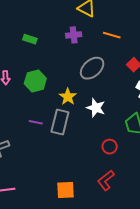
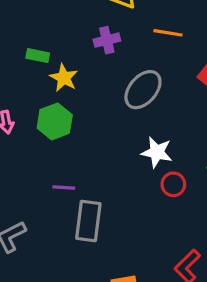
yellow star: (68, 97) -> (64, 78), moved
gray rectangle: (60, 122) -> (88, 221), moved
red circle: (110, 147) -> (173, 184), moved

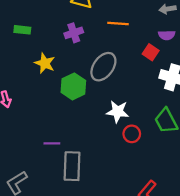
green rectangle: (38, 56) -> (22, 30), moved
green hexagon: (55, 121) -> (73, 86), moved

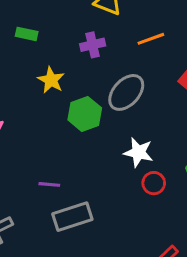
orange line: (118, 24) -> (151, 39), turned -30
gray rectangle: (72, 166) -> (72, 217), turned 64

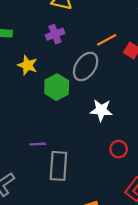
orange line: (151, 39) -> (107, 40), moved
red circle: (154, 183) -> (119, 149), moved
gray rectangle: (72, 217) -> (58, 166), turned -60

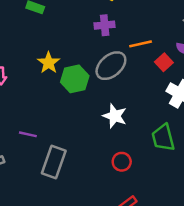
purple cross: (55, 34) -> (105, 25), moved
yellow star: (28, 65) -> (49, 63), moved
purple line: (38, 144) -> (28, 134), moved

